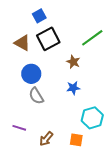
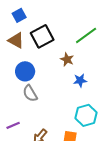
blue square: (39, 16) -> (19, 15), moved
blue star: (73, 88) -> (80, 80), moved
purple line: (19, 128) -> (13, 125), turned -40

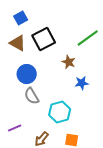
cyan hexagon: (86, 115) -> (60, 112), moved

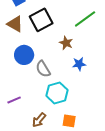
gray semicircle: (32, 96) -> (43, 69), moved
purple line: (15, 128) -> (14, 100), moved

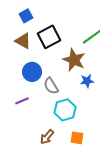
brown star: (66, 43) -> (74, 60), size x1.6
purple line: (14, 100) -> (22, 101), moved

